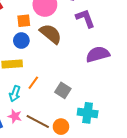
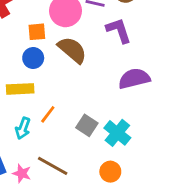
cyan cross: (88, 113) -> (117, 133), moved, turned 30
pink star: (15, 116) -> (22, 173), moved
orange circle: (61, 127) -> (110, 172), moved

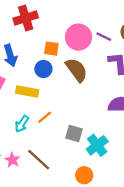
gray square: (87, 125) -> (74, 133), turned -30

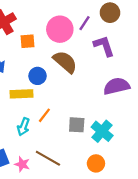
purple line: (104, 37) -> (84, 23), turned -70
orange square: (51, 49) -> (28, 41), moved
blue circle: (43, 69) -> (38, 76), moved

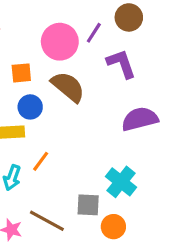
orange square: (28, 41) -> (21, 73), moved
gray square: (77, 125) -> (88, 205), moved

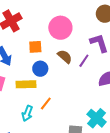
purple line: (94, 33) -> (84, 61), moved
brown semicircle: (68, 87) -> (65, 57), size x0.7

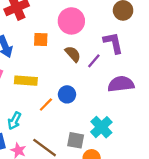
blue circle: (40, 69) -> (67, 94), moved
cyan arrow: (27, 113) -> (14, 121), moved

